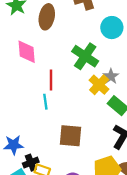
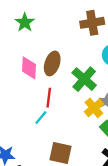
brown ellipse: (47, 17) -> (52, 63), moved
cyan line: (45, 102) -> (41, 118), turned 40

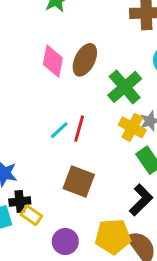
red line: (49, 98) -> (79, 129), moved
yellow cross: (94, 108) -> (132, 127), turned -30

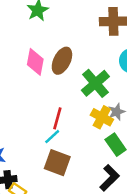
cyan line: (59, 130) -> (52, 137), moved

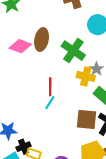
pink diamond: (35, 62) -> (20, 46), turned -65
brown square: (57, 163) -> (87, 119), moved

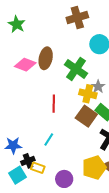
cyan line: (50, 103) -> (49, 139), moved
brown square: (87, 119) -> (86, 116), moved, turned 30

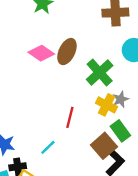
red line: (54, 104) -> (70, 117), moved
brown square: (86, 116) -> (104, 146), moved

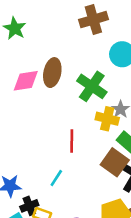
pink diamond: (41, 53) -> (26, 81), turned -30

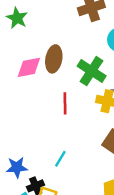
red line: (72, 141) -> (65, 103), moved

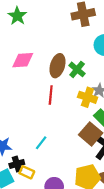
brown ellipse: (54, 59) -> (57, 66), moved
green cross: (92, 71) -> (77, 69), size x0.7

